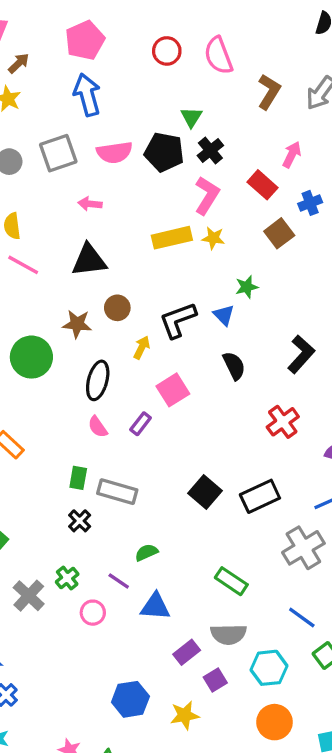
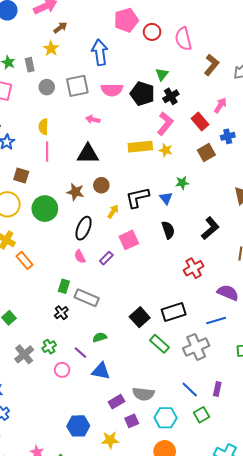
pink pentagon: (85, 40) -> (126, 20), moved
pink line: (23, 265) -> (47, 151), turned 54
black square: (205, 492) -> (140, 317), moved
green rectangle: (231, 581) -> (160, 344), moved

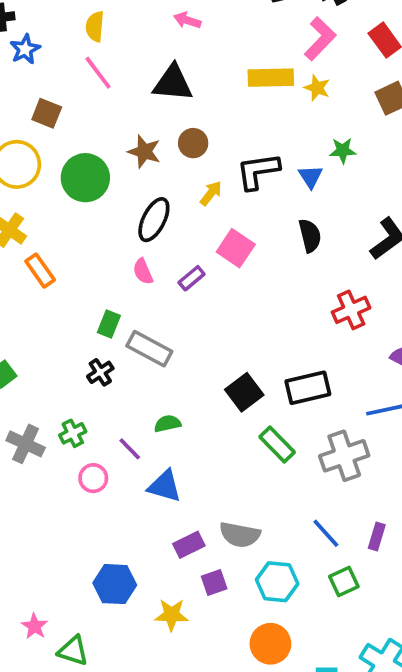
pink line: (47, 151) -> (98, 73), turned -42
pink square: (129, 240) -> (236, 248), turned -36
gray cross: (24, 354) -> (26, 444), turned -30

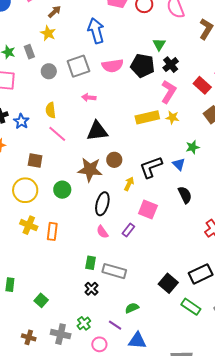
pink arrow: (187, 20) -> (89, 97), moved
blue star: (25, 49) -> (21, 121), moved
brown star: (144, 152) -> (90, 170), size x1.4
green circle: (85, 178) -> (62, 190), size x0.7
orange rectangle: (40, 271) -> (52, 231), moved, turned 54

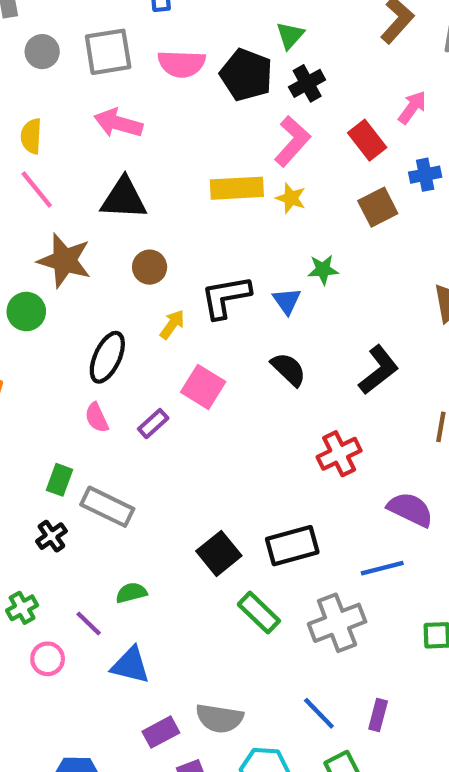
pink arrow: (89, 97) -> (118, 123), size x1.5
brown star: (90, 170) -> (65, 261), moved
black semicircle: (185, 195) -> (288, 369), turned -30

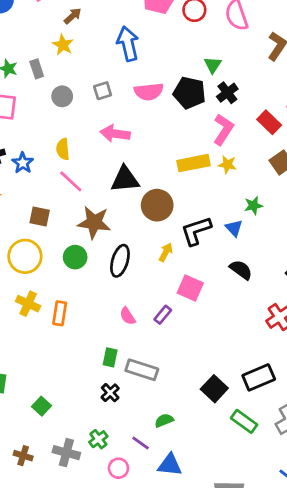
gray square: (108, 52) -> (103, 91), size x0.6
brown circle: (150, 267) -> (157, 205), moved, size x1.5
black ellipse: (107, 357) -> (120, 261), moved

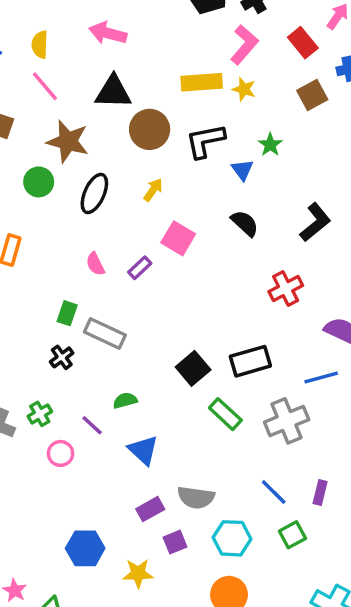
green star: (253, 206) -> (270, 145), turned -30
black L-shape: (196, 231) -> (205, 141), moved
blue triangle: (170, 465) -> (143, 450), moved, turned 30

